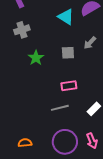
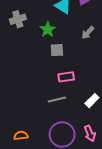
gray square: (68, 53) -> (57, 50), moved
green star: (36, 58) -> (48, 30), moved

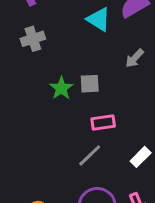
green star: (48, 30) -> (61, 88), moved
gray line: (57, 100) -> (90, 155), turned -30

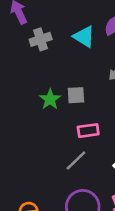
gray cross: (33, 39) -> (41, 39), moved

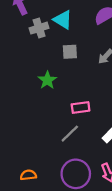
cyan triangle: (84, 37) -> (63, 20), moved
gray square: (76, 95) -> (70, 52), moved

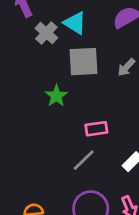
gray cross: (39, 28) -> (46, 33), turned -30
gray square: (70, 52) -> (84, 62), size x1.6

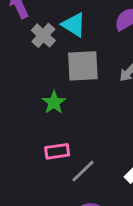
pink rectangle: (96, 129) -> (57, 151), moved

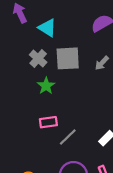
cyan triangle: (74, 25) -> (47, 28), moved
gray cross: (43, 35) -> (38, 58), moved

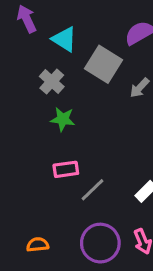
gray square: (68, 58) -> (103, 64), moved, turned 35
green star: (46, 86) -> (63, 119), turned -30

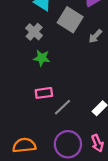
orange semicircle: (38, 245) -> (24, 145), size x1.5

